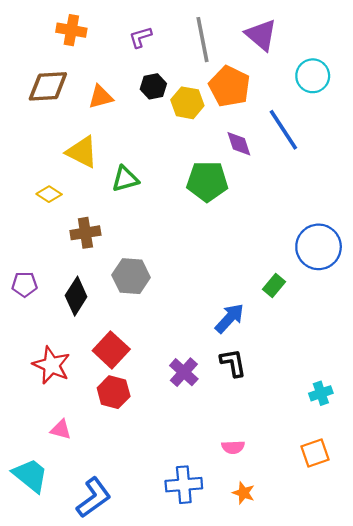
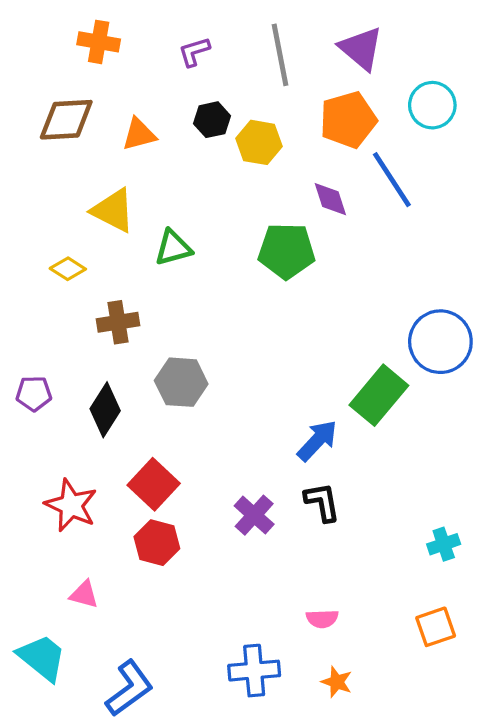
orange pentagon: (230, 86) -> (348, 120), moved, turned 30
green rectangle: (274, 286) -> (379, 395), size x1.8

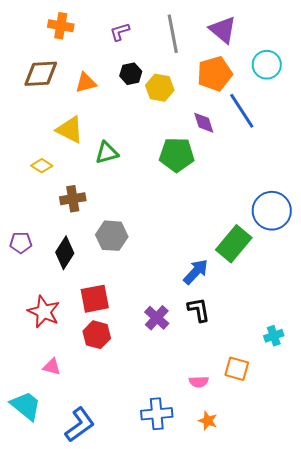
red square: (154, 484) -> (95, 299), turned 36
orange square: (436, 627) -> (237, 369), moved, turned 35

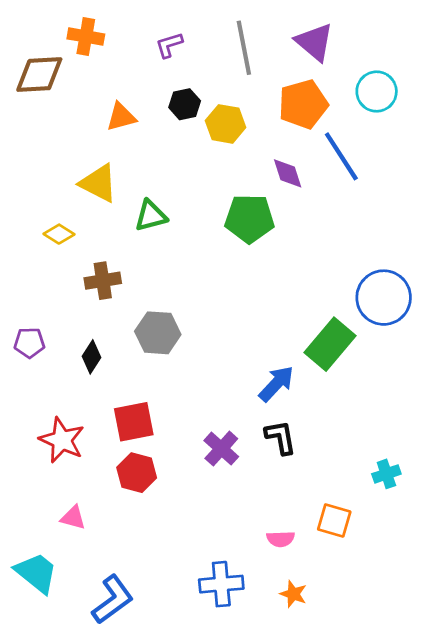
brown diamond: (41, 74) -> (39, 75), moved
black diamond: (65, 253) -> (91, 357), size x0.7

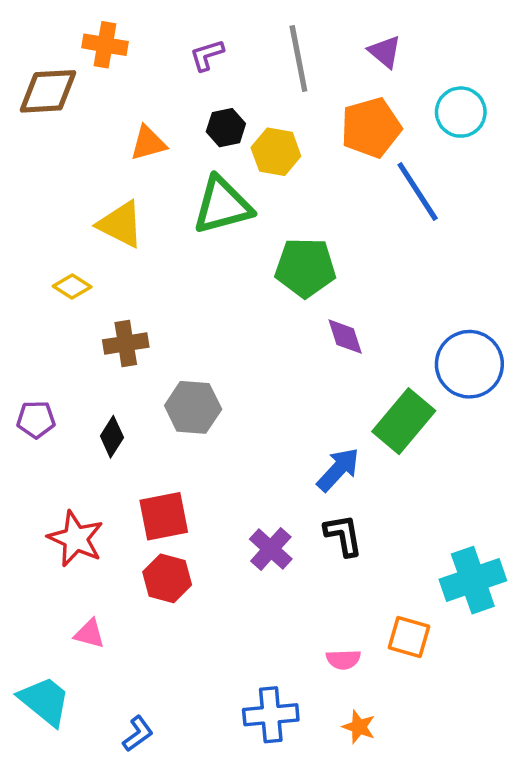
purple triangle: (314, 42) -> (385, 52), size x0.7
purple diamond: (288, 173) -> (345, 337), moved
green triangle: (151, 216) -> (222, 205), moved, size x1.5
cyan cross: (386, 474) -> (473, 580), size x1.8
blue L-shape: (113, 600) -> (138, 734), size x0.6

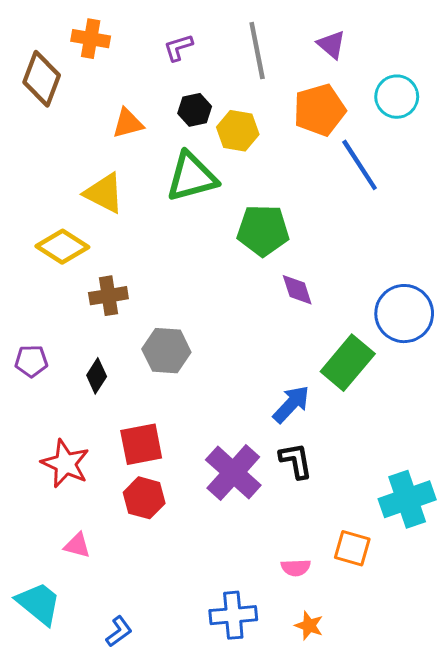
brown diamond: (48, 91) -> (42, 79), turned -66
yellow diamond: (72, 286) -> (62, 247), size x1.6
purple cross: (271, 549) -> (233, 473), size x1.5

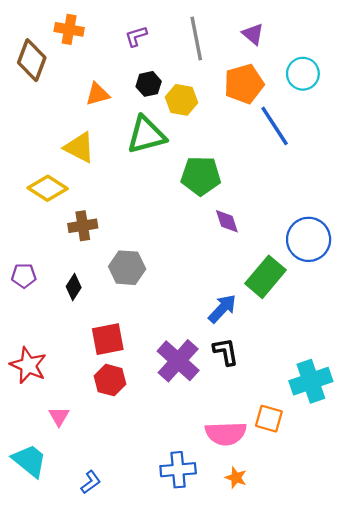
red star: (65, 464) -> (28, 365), moved
pink triangle: (77, 545) -> (59, 416), turned 45
pink semicircle: (296, 568) -> (226, 433), size x1.8

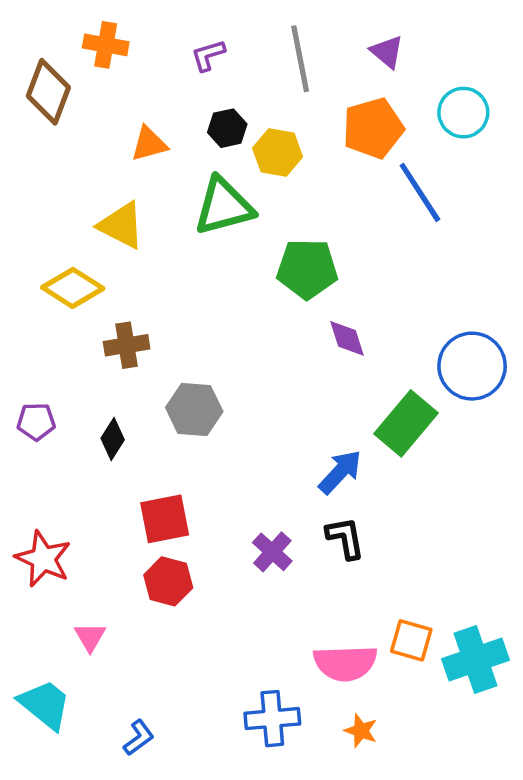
purple cross: (178, 361) -> (272, 552), size x0.6
cyan cross: (311, 381) -> (475, 660), moved

